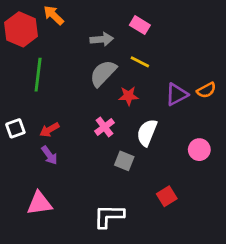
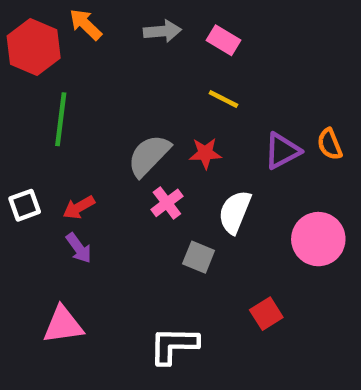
gray arrow: (102, 39) -> (162, 31), moved
gray semicircle: (103, 73) -> (149, 155), moved
orange semicircle: (206, 90) -> (330, 144), turned 96
pink circle: (199, 150) -> (318, 239), size x1.5

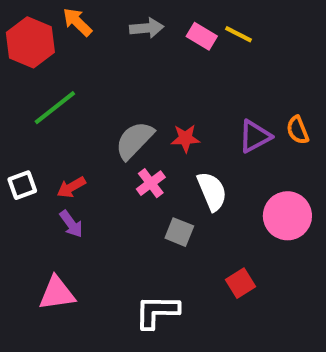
yellow line: (223, 99) -> (238, 34), moved
green line: (61, 119) -> (55, 108), turned 45
white semicircle: (235, 212) -> (212, 191), turned 135

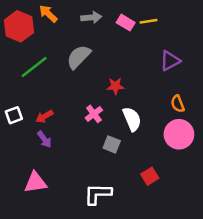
yellow line: (238, 34) -> (148, 21), turned -36
orange semicircle: (298, 130) -> (178, 104), moved
purple triangle: (255, 136) -> (170, 61), moved
gray semicircle: (134, 140) -> (79, 57), moved

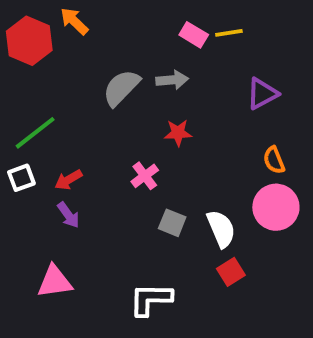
gray arrow: (91, 17) -> (172, 80), moved
green line: (34, 67) -> (35, 133), moved
white semicircle: (132, 119) -> (221, 229), moved

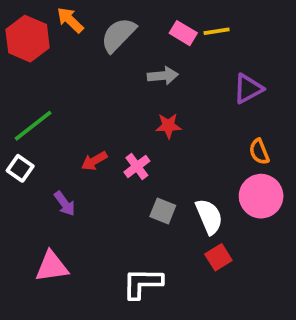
gray semicircle: (121, 88) -> (118, 35), moved
white square: (21, 178) -> (20, 168), turned -35
red arrow: (68, 180) -> (94, 161), moved

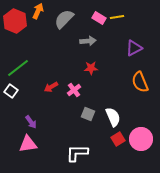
orange arrow: (70, 20) -> (38, 11), turned 70
orange semicircle: (259, 152) -> (140, 82), size x1.5
pink circle: (261, 196) -> (141, 139), moved
purple arrow: (65, 204) -> (31, 122), moved

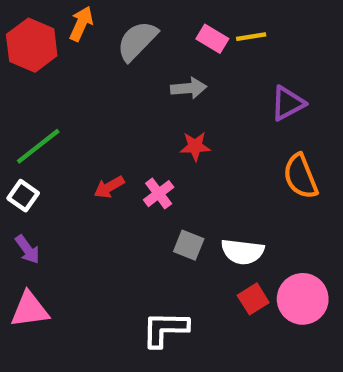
white semicircle: (113, 117) -> (242, 252), turned 120
purple arrow: (31, 122) -> (27, 249), moved
pink triangle: (28, 144) -> (30, 310), moved

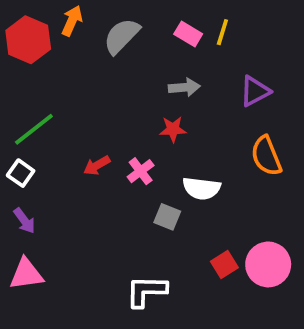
yellow line: (251, 37) -> (222, 32), turned -64
gray arrow: (189, 88) -> (184, 87), moved
white semicircle: (242, 252) -> (202, 188), moved

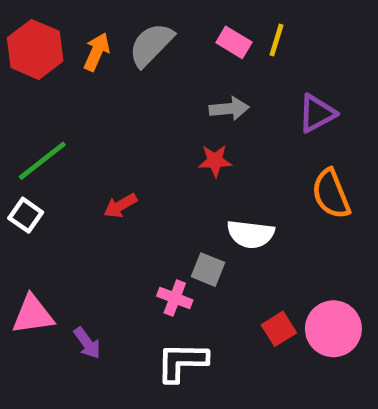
orange arrow: (72, 21) -> (97, 52), moved
pink cross: (141, 171) -> (175, 298), moved, turned -32
purple arrow: (24, 221) -> (87, 343), moved
pink triangle: (26, 274) -> (33, 315), moved

